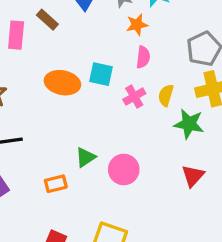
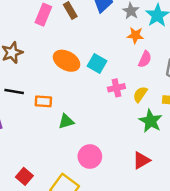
pink semicircle: (143, 57) -> (145, 59), moved
pink circle: (124, 169) -> (90, 156), moved
orange rectangle: (56, 184) -> (43, 101), moved

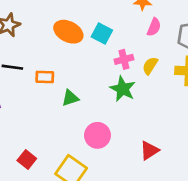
green star: (151, 121) -> (123, 89), moved
red triangle: (141, 160) -> (149, 150), moved

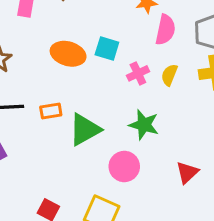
pink semicircle: (154, 27) -> (165, 30), size x1.4
green star: (123, 89) -> (144, 125), moved
green triangle: (70, 98) -> (85, 130), size x1.6

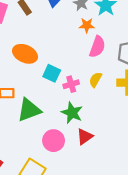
cyan square: (107, 49) -> (52, 73), moved
pink cross: (138, 73) -> (71, 84), moved
red triangle: (187, 172) -> (85, 137), moved

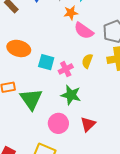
pink semicircle: (97, 47) -> (84, 31), turned 114
green triangle: (29, 110) -> (31, 99), turned -35
red triangle: (85, 137) -> (88, 124), moved

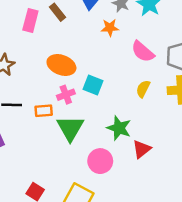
orange star: (71, 13) -> (110, 28), moved
pink cross: (66, 69) -> (66, 95), moved
red triangle: (88, 124) -> (142, 149), moved

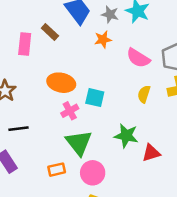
orange rectangle: (44, 111) -> (57, 170), moved
red triangle: (142, 149) -> (151, 153), turned 30
pink circle: (100, 161) -> (93, 173), moved

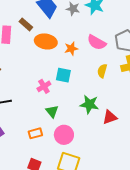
orange star: (103, 39) -> (71, 49), moved
orange ellipse: (61, 83) -> (46, 41), moved
green triangle: (79, 143) -> (52, 111), size x0.6

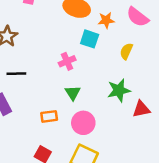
yellow semicircle: (102, 71) -> (126, 51), moved
cyan square: (63, 75) -> (90, 39), moved
green star: (89, 104) -> (119, 90), turned -30

